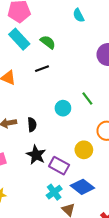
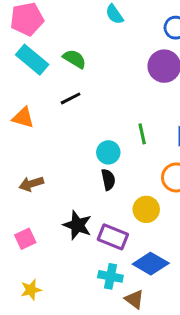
green line: (87, 98) -> (142, 134), turned 32
black semicircle: (32, 125) -> (108, 180), moved
cyan cross: (54, 192) -> (110, 276), turned -35

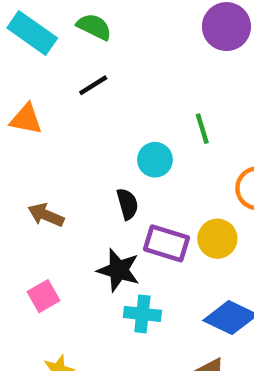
black semicircle: (108, 180) -> (127, 204), moved
brown arrow: (31, 184) -> (46, 215), turned 45
purple rectangle: (113, 237) -> (166, 243), moved
cyan cross: (110, 276) -> (142, 314), moved

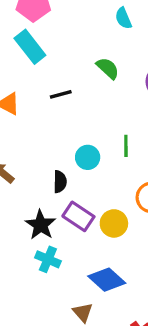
green semicircle: (94, 27) -> (108, 68), moved

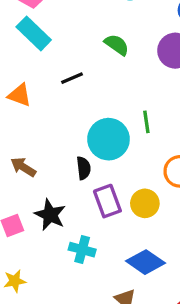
cyan circle: (88, 157) -> (108, 139), size x1.6
purple rectangle: (78, 216) -> (107, 201), turned 44
black star: (41, 225) -> (50, 215), moved

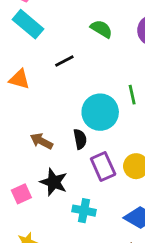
brown arrow: (23, 167) -> (41, 141), moved

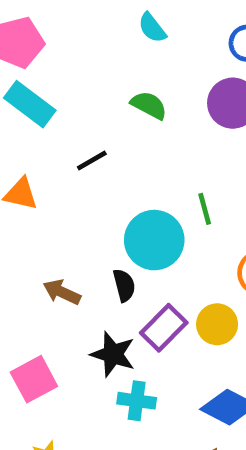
purple rectangle: (103, 166) -> (164, 328), turned 72
black star: (54, 182) -> (113, 354), moved
pink square: (21, 194) -> (34, 379), size x1.4

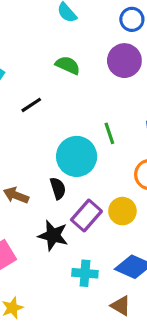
cyan cross: (137, 401) -> (85, 273), moved

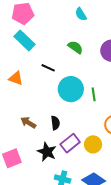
black line: (31, 105) -> (48, 68), turned 48
cyan circle: (77, 156) -> (71, 89), moved

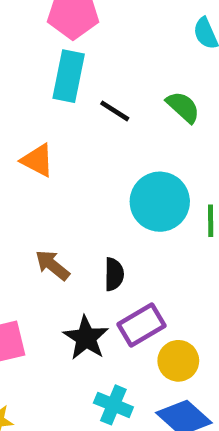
cyan rectangle: (24, 40) -> (69, 76), turned 50
black line: (48, 68) -> (115, 111), moved
yellow circle: (93, 144) -> (178, 361), moved

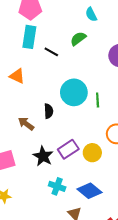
green semicircle: (183, 107) -> (78, 39), moved, turned -77
black semicircle: (114, 274) -> (49, 111), moved
yellow circle: (178, 361) -> (92, 153), moved

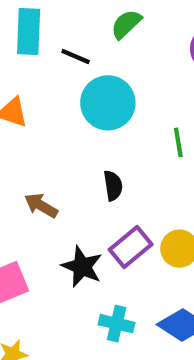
cyan circle: (74, 92) -> (108, 103), moved
black semicircle: (49, 111) -> (113, 186), moved

